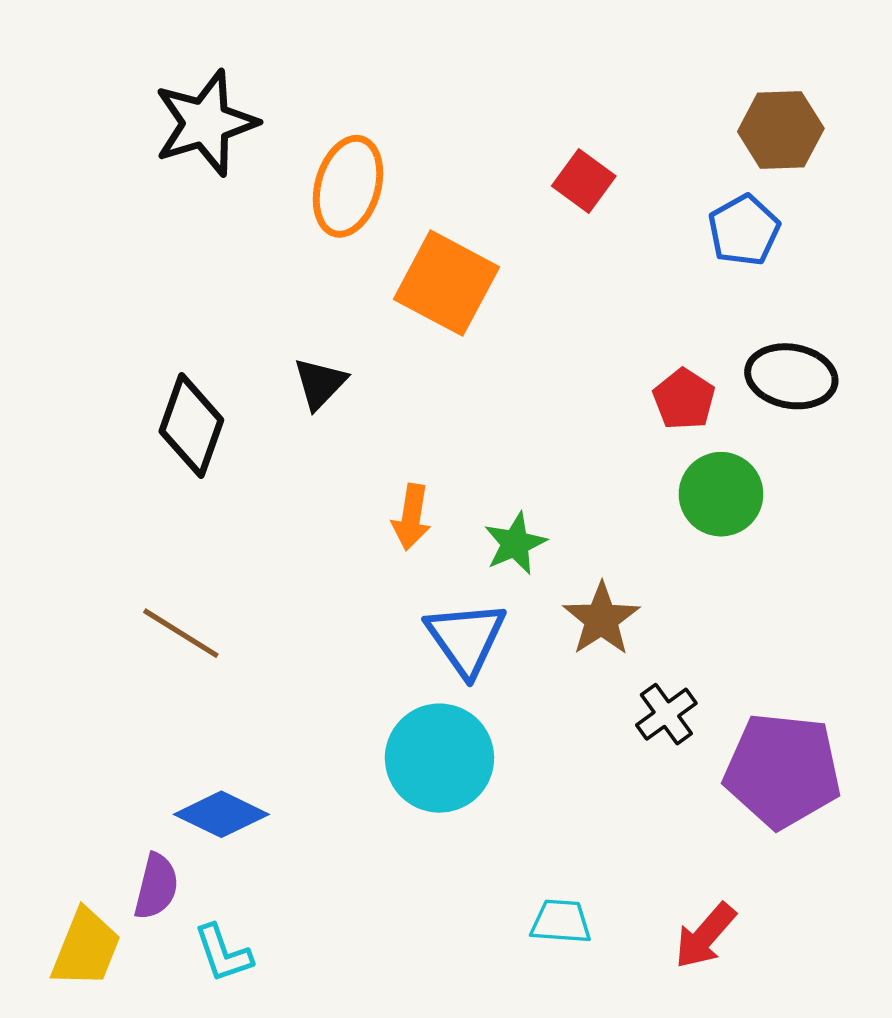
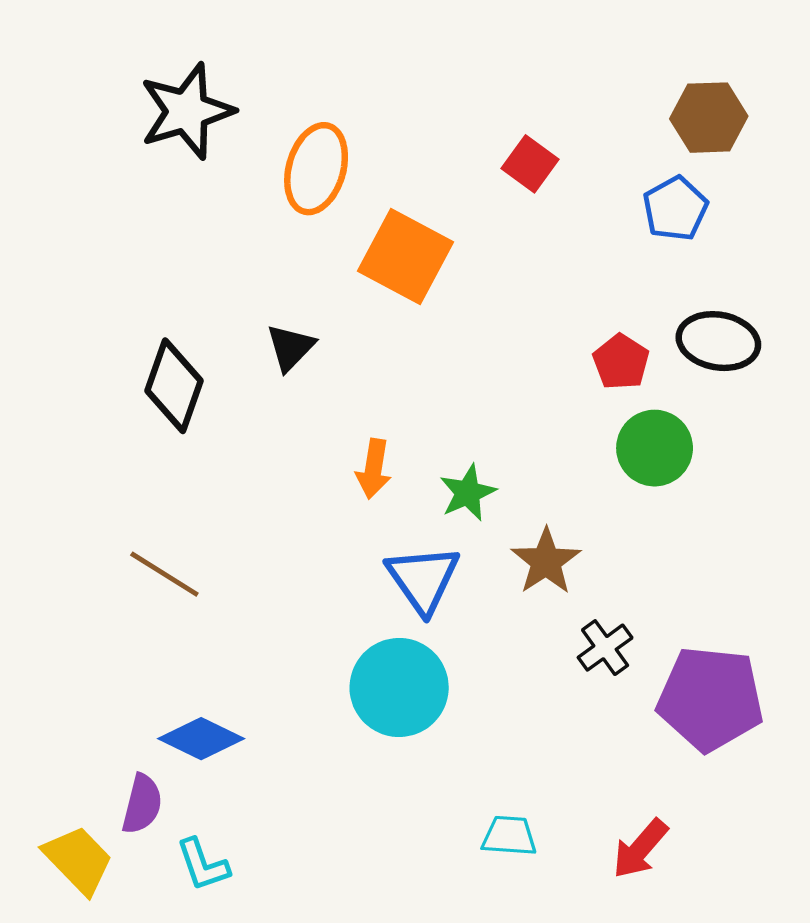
yellow trapezoid: (86, 948) -> (78, 860), turned -66

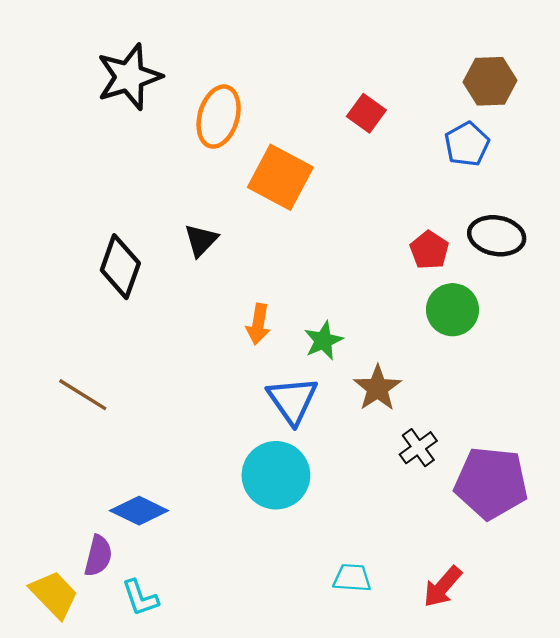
brown line: (164, 574) -> (83, 395), moved

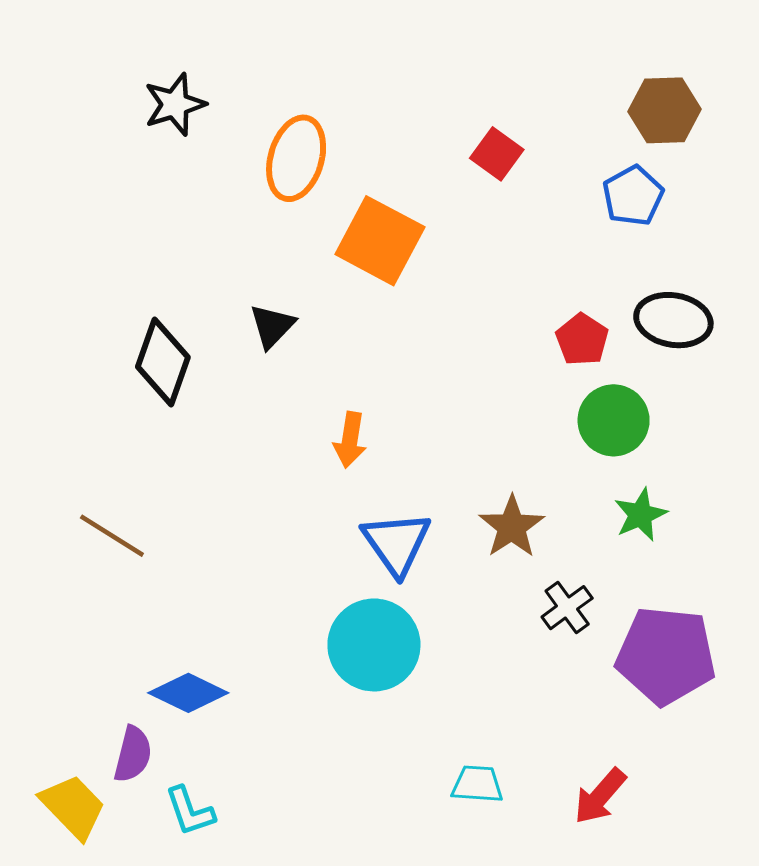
black star: (129, 77) -> (175, 104), size x0.7
green star: (323, 341) -> (640, 515), moved

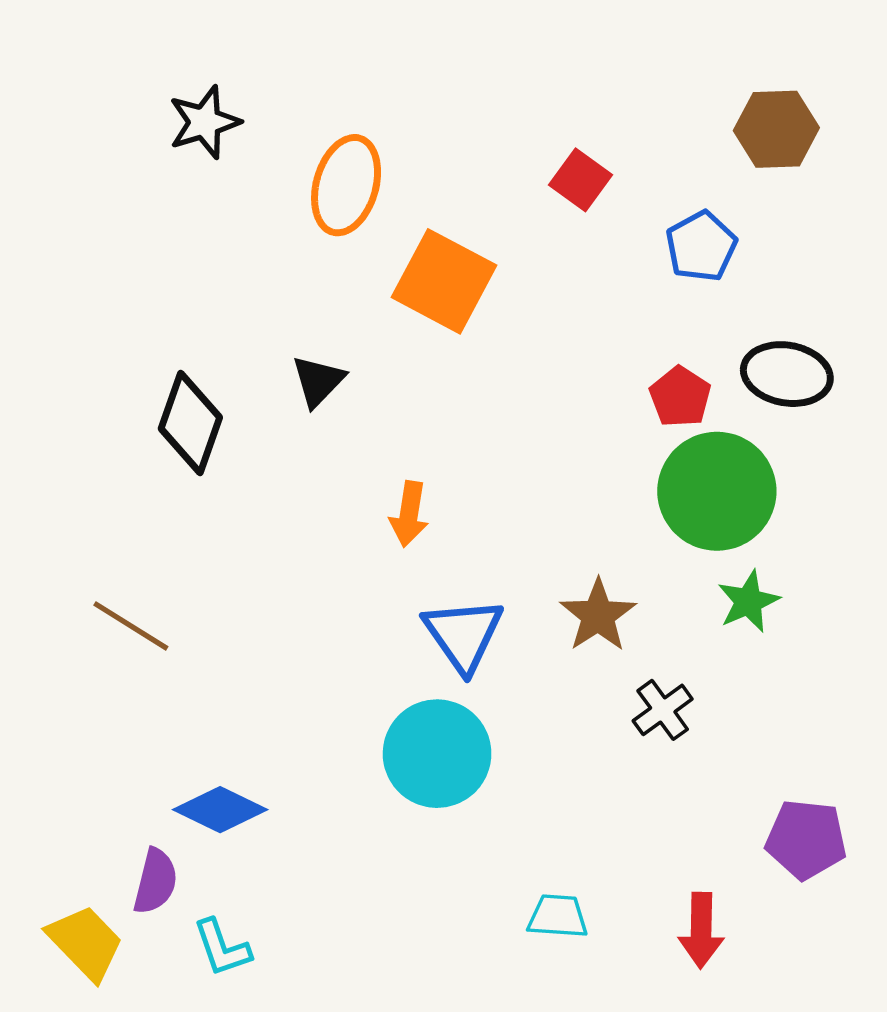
blue pentagon: (633, 196) -> (701, 246), moved
green circle: (614, 420) -> (717, 491), size x1.4
purple pentagon: (666, 655) -> (806, 839), moved, size x0.7
red arrow: (600, 796) -> (701, 930), turned -40

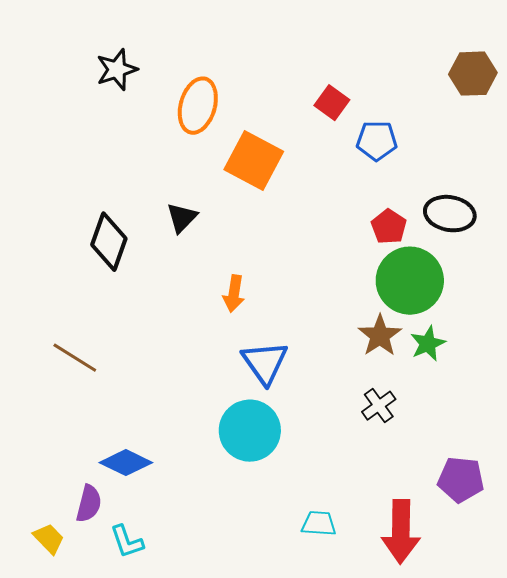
brown hexagon: (776, 129) -> (473, 74), moved
blue pentagon: (701, 246) -> (377, 141), moved, turned 30
brown star: (598, 615) -> (380, 336), moved
red arrow: (701, 930) -> (401, 532), size x1.5
yellow trapezoid: (85, 943) -> (49, 539), size x0.7

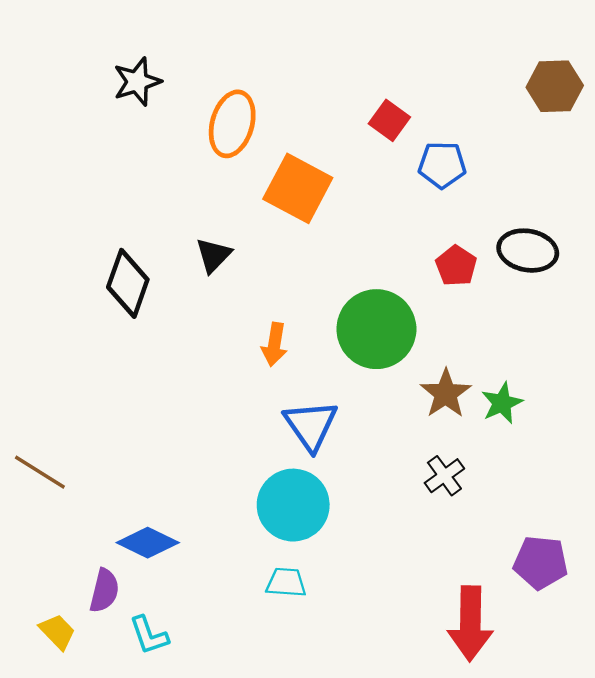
green circle: (410, 281) -> (376, 329), moved
brown line: (75, 358) -> (40, 472), moved
cyan trapezoid: (319, 524) -> (286, 582), moved

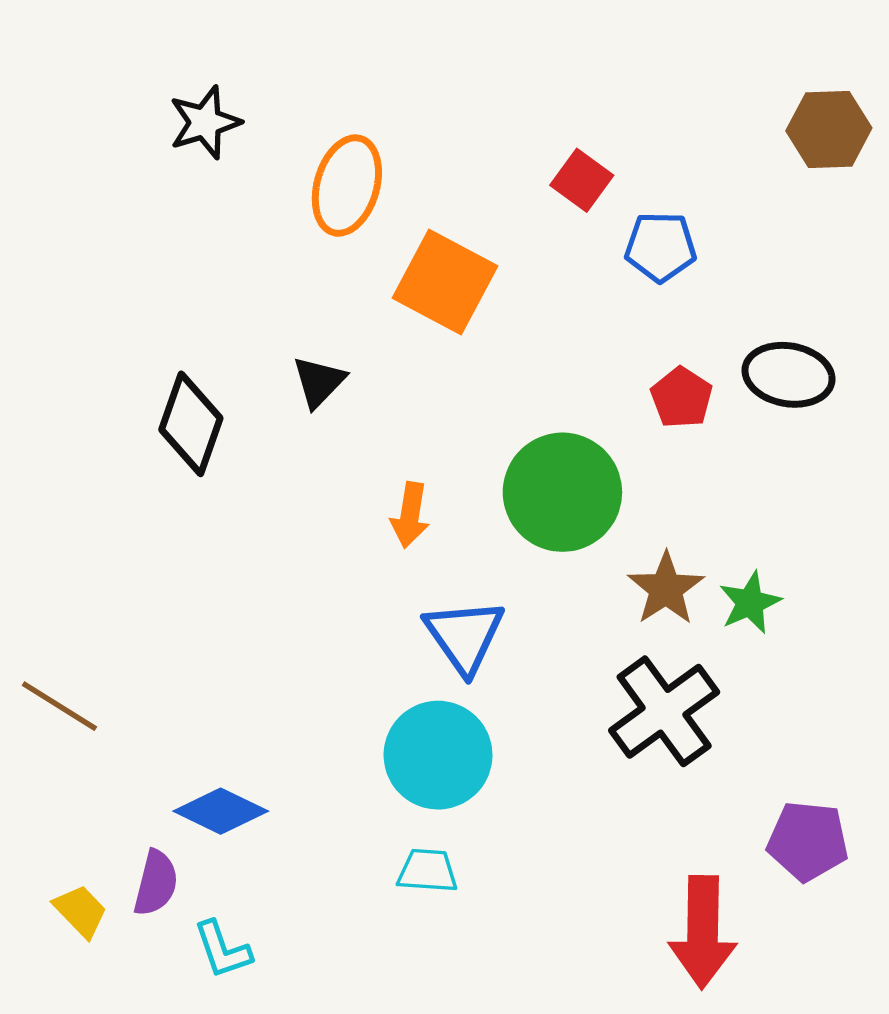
black cross: (444, 476) -> (664, 711), size x1.8
yellow trapezoid: (57, 632) -> (81, 911), moved

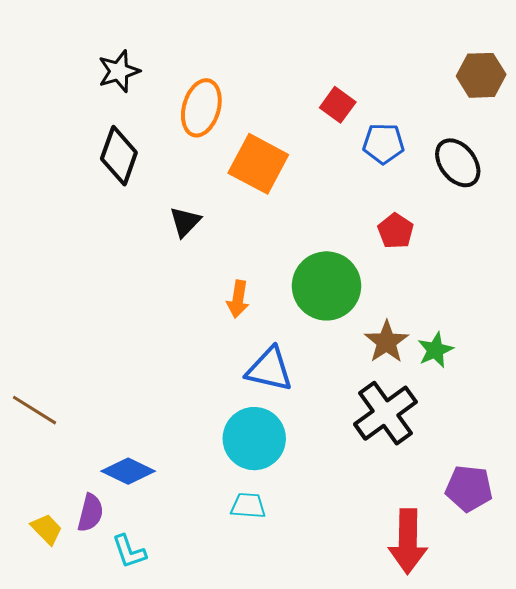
black ellipse: (789, 375) -> (458, 163), moved, turned 42
black diamond: (191, 424) -> (119, 156), moved
blue triangle: (464, 636) -> (269, 369), turned -42

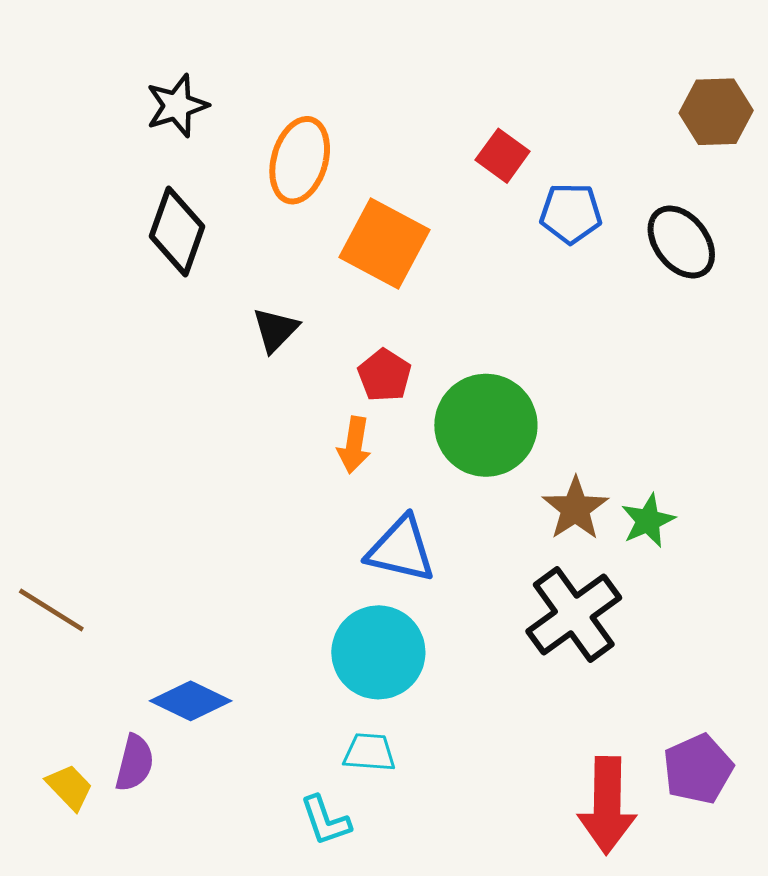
red pentagon: (396, 231) -> (384, 375), moved
purple pentagon: (469, 488) -> (698, 769), moved, turned -30
cyan L-shape: (129, 551) -> (325, 820), moved

